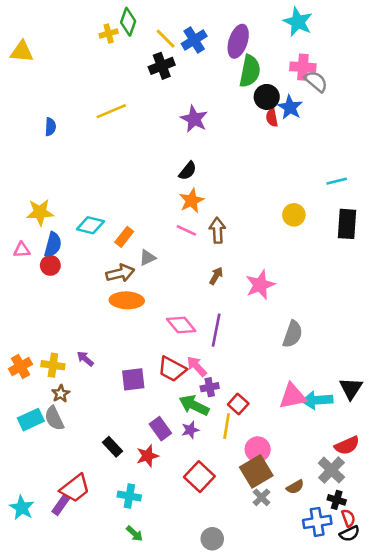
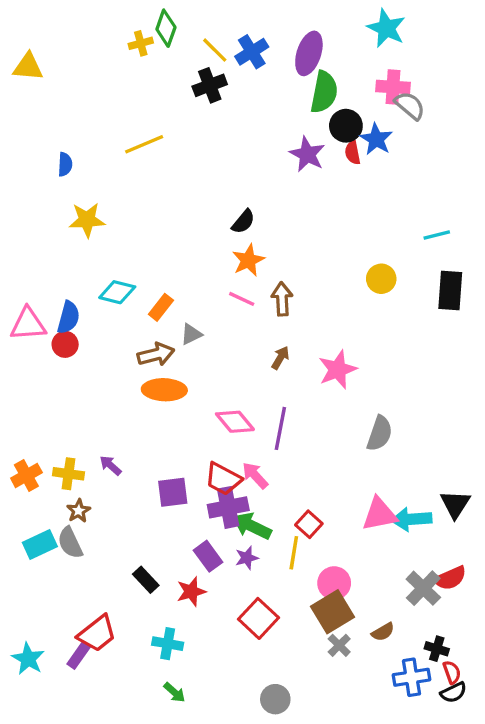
purple star: (194, 119) -> (307, 154), moved
yellow star: (40, 212) -> (87, 220), moved
pink triangle: (22, 250) -> (28, 324), size x1.6
purple cross: (210, 387) -> (228, 507), moved, size x1.6
gray cross: (331, 470) -> (423, 588), moved

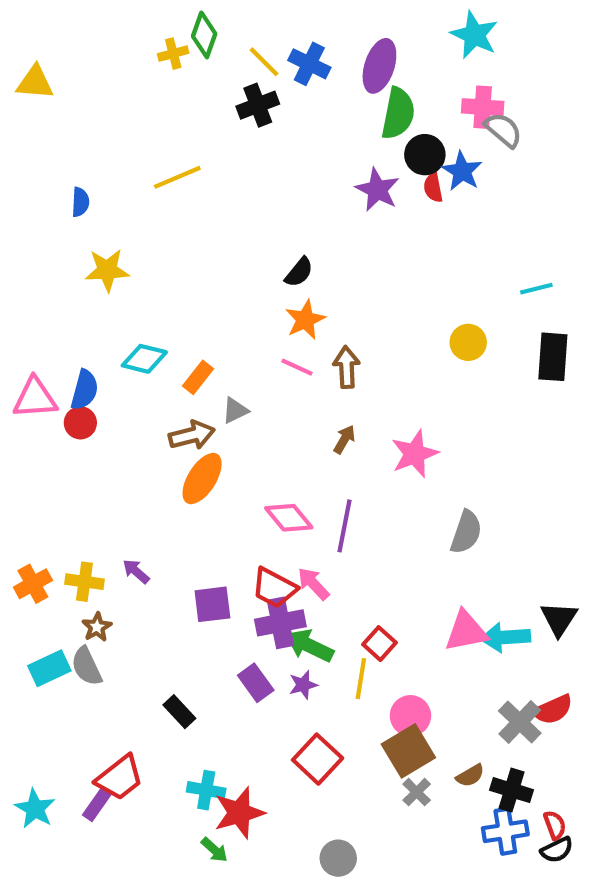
blue cross: (252, 52) -> (309, 64), turned -32
orange ellipse: (164, 390) -> (202, 479), turned -60
red star: (191, 592) -> (239, 813), moved, size x1.4
black cross: (437, 649) -> (512, 790), moved, size x1.4

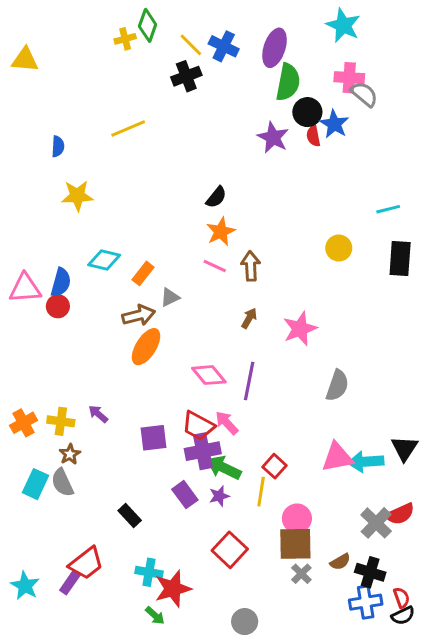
cyan rectangle: (49, 668) -> (35, 484), turned -40
brown square: (408, 751) -> (295, 544), turned 30

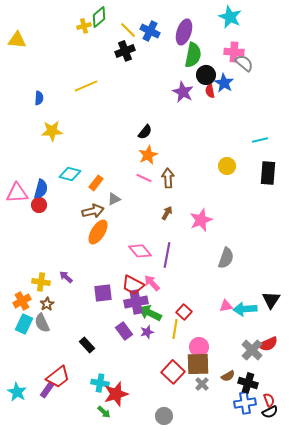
green diamond: (148, 25) -> (99, 17), turned 30
orange cross: (24, 423) -> (22, 301), moved
pink triangle: (337, 457) -> (226, 306), size x0.6
red square: (230, 550) -> (173, 372), moved

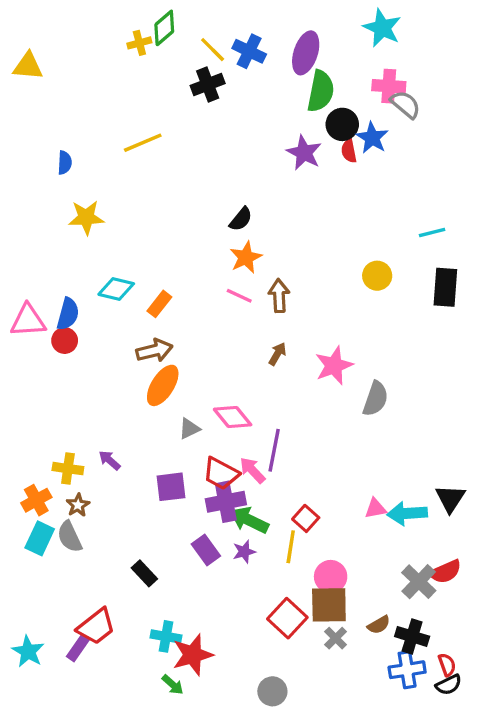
gray triangle: (114, 199) -> (189, 429), moved
purple line: (167, 255) -> (274, 450), moved
gray semicircle: (226, 258) -> (376, 399), moved

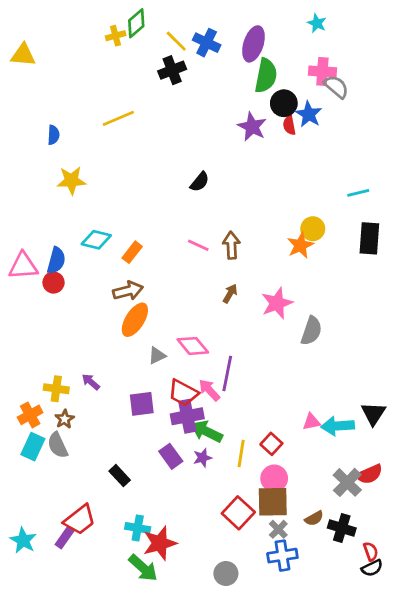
cyan star: (382, 28) -> (317, 23), size x0.6
orange star: (246, 257) -> (300, 245), moved
red square: (306, 518) -> (271, 444), moved
blue cross: (407, 670) -> (282, 556), moved
green arrow: (173, 685) -> (143, 568), size x1.6

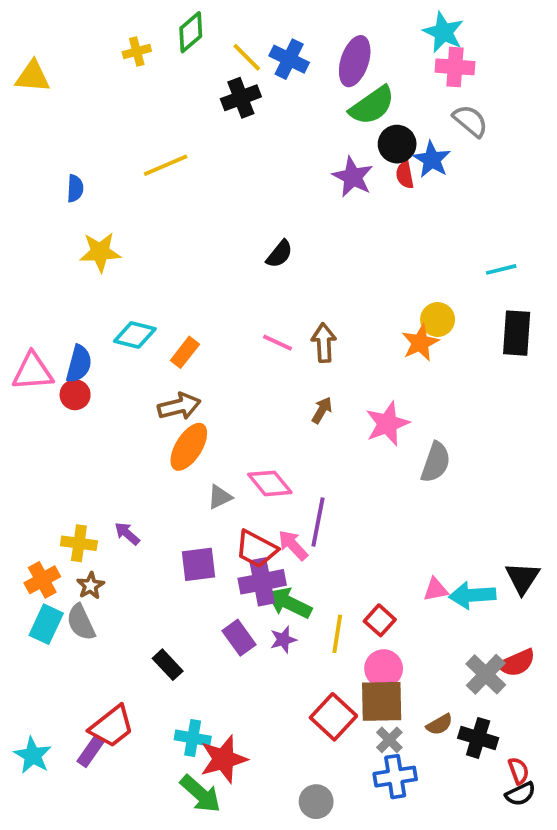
cyan star: (317, 23) -> (443, 32), size x1.5
yellow cross: (116, 36) -> (137, 51), moved
pink cross: (322, 72) -> (455, 67), moved
green semicircle: (266, 76) -> (372, 105), turned 44

